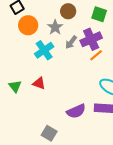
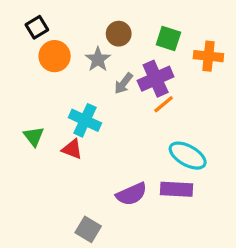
cyan cross: (44, 50) -> (85, 120), moved, turned -30
green triangle: (15, 86) -> (34, 136), moved

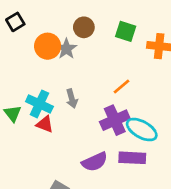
orange circle: (55, 56) -> (48, 46), moved
purple cross: (156, 79) -> (115, 120), moved
gray arrow: (123, 83) -> (72, 99), moved, turned -54
cyan cross: (85, 120) -> (39, 104), moved

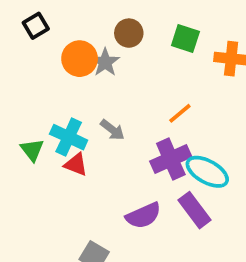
gray arrow: (72, 99) -> (112, 130), turned -36
purple rectangle: (132, 158) -> (195, 210), turned 50

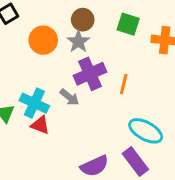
gray star: (105, 62) -> (78, 42), moved
orange line: (180, 113) -> (124, 84), turned -36
purple cross: (171, 159) -> (90, 74), moved

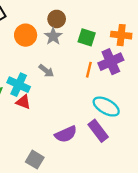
green square: (128, 24) -> (87, 37), moved
purple cross: (90, 74) -> (111, 62), moved
gray arrow: (70, 97) -> (46, 71), moved

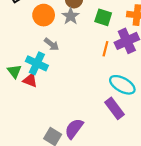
gray arrow: (46, 71) -> (51, 44), moved
red triangle: (23, 102) -> (30, 80), moved
purple semicircle: (66, 134) -> (74, 129), moved, turned 150

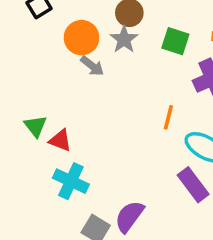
gray arrow: (51, 44) -> (92, 66), moved
orange line: (105, 49) -> (168, 117), moved
cyan cross: (37, 63) -> (71, 181), moved

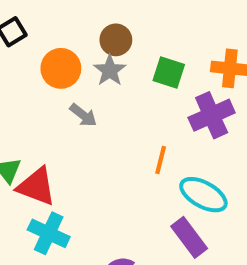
gray arrow: (92, 66) -> (83, 115), moved
red triangle: (60, 140) -> (36, 186), size x1.5

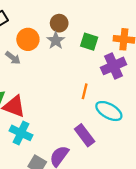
gray arrow: (83, 115) -> (13, 58), moved
purple rectangle: (189, 237) -> (85, 135), moved

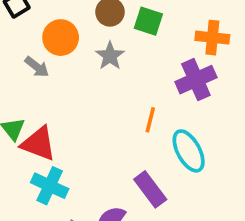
gray star: (56, 41) -> (110, 56), moved
green square: (89, 42) -> (148, 21), moved
cyan ellipse: (109, 111) -> (189, 151), turned 32

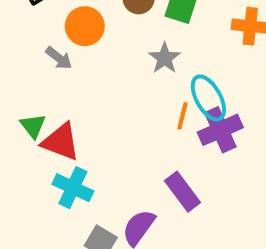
gray star: (110, 56) -> (165, 58), moved
purple cross: (196, 80) -> (220, 130), moved
cyan ellipse: (189, 151) -> (208, 98), moved

